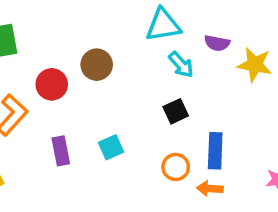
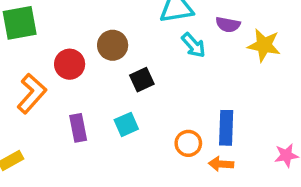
black square: (176, 111) -> (142, 80), moved

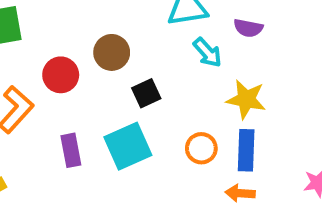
yellow star: (264, 45) -> (246, 99), moved
cyan square: (126, 124) -> (128, 146), size x1.6
orange circle: (188, 143) -> (201, 148), moved

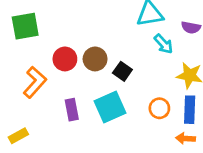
brown circle: (112, 52) -> (95, 59), moved
black square: (146, 93) -> (122, 71), turned -30

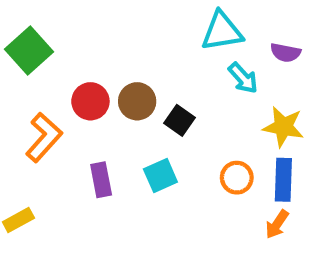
green square: (25, 26) -> (29, 50), turned -32
cyan square: (110, 107) -> (160, 176), size x0.7
orange arrow: (185, 138) -> (277, 224), turned -60

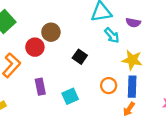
brown circle: (137, 101) -> (51, 32), moved
cyan square: (160, 176) -> (70, 96), moved

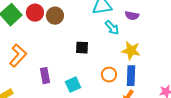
brown circle: (51, 32) -> (55, 16), moved
red circle: (35, 47) -> (35, 13), moved
black square: (80, 57) -> (82, 48), turned -32

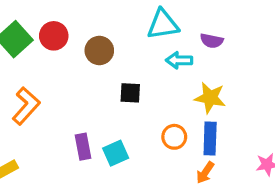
brown circle: (55, 16) -> (99, 51), moved
cyan arrow: (112, 28) -> (179, 60), turned 133
purple rectangle: (45, 76) -> (83, 147), moved

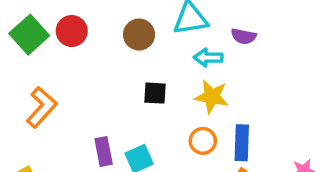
brown circle: (99, 51) -> (139, 35), moved
yellow star: (210, 98) -> (212, 97), moved

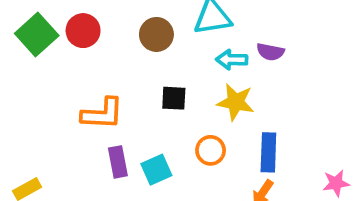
purple semicircle: (244, 36) -> (270, 52), moved
orange L-shape: (42, 107) -> (102, 114), moved, turned 51
orange circle: (203, 141) -> (211, 150), moved

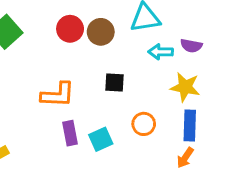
red circle: (83, 31) -> (70, 29), moved
yellow star: (236, 102) -> (185, 87), moved

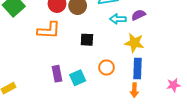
purple semicircle: (191, 46) -> (138, 15), turned 144
orange L-shape: (58, 95) -> (49, 30), moved
orange arrow: (185, 158) -> (134, 90), turned -32

